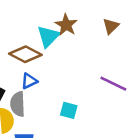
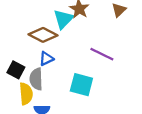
purple line: (113, 84) -> (102, 54), moved
cyan square: (69, 110) -> (81, 85), size x1.5

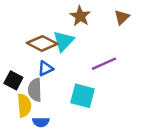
cyan triangle: (63, 19) -> (63, 41), moved
purple line: (102, 54) -> (104, 64), turned -50

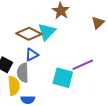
brown triangle: (122, 17) -> (98, 23), moved
purple line: (104, 64) -> (83, 65), moved

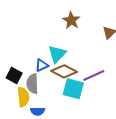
cyan triangle: (47, 32) -> (57, 54), moved
brown diamond: (29, 34) -> (64, 71), moved

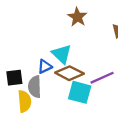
cyan triangle: (57, 54) -> (62, 54), turned -30
black square: (14, 76) -> (14, 78), turned -35

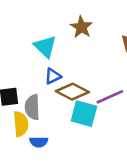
cyan triangle: (62, 54) -> (45, 46), moved
blue triangle: (45, 66) -> (53, 76), moved

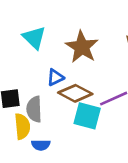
brown star: (81, 27) -> (82, 47), moved, size x1.4
cyan triangle: (45, 46) -> (34, 38), moved

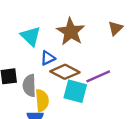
cyan triangle: (34, 38) -> (31, 36), moved
yellow semicircle: (22, 126) -> (42, 100), moved

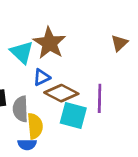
brown star: (71, 32) -> (49, 43), moved
purple line: (98, 76) -> (100, 98), turned -65

